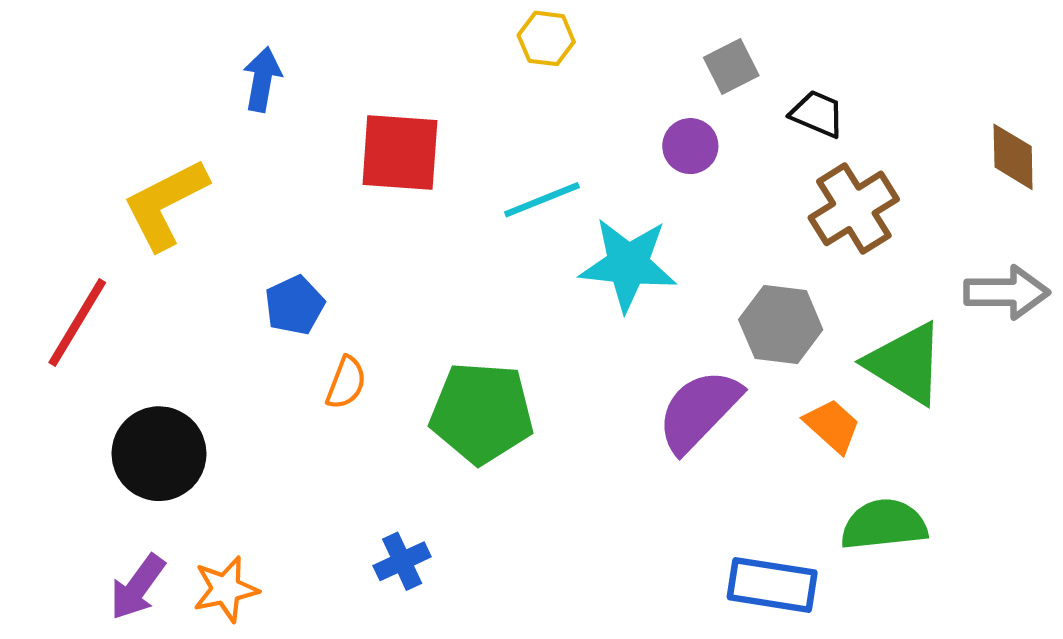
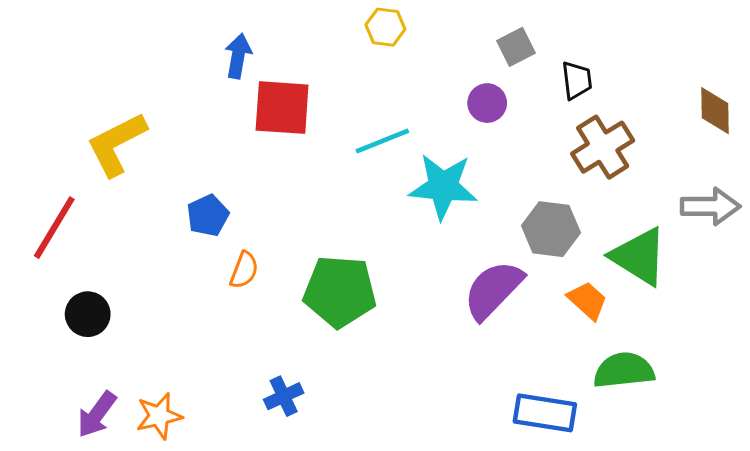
blue arrow: (262, 79) -> (238, 56), moved
black trapezoid: (817, 114) -> (577, 80), turned 60
black circle: (159, 454) -> (88, 314), moved, size x0.7

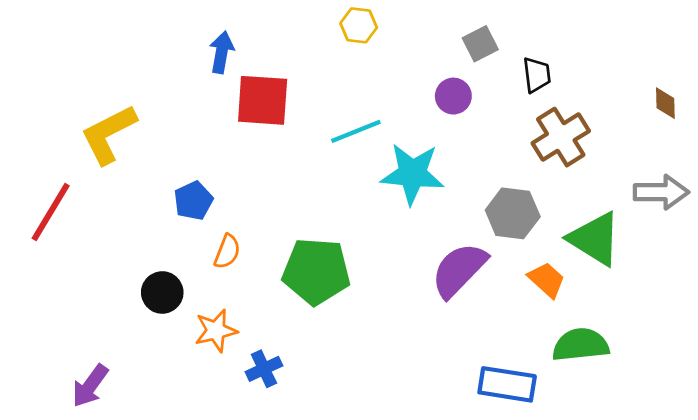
brown diamond: (715, 111) -> (665, 103), size x0.7
black circle: (88, 314) -> (162, 292), moved
orange star: (159, 416) -> (216, 331), moved

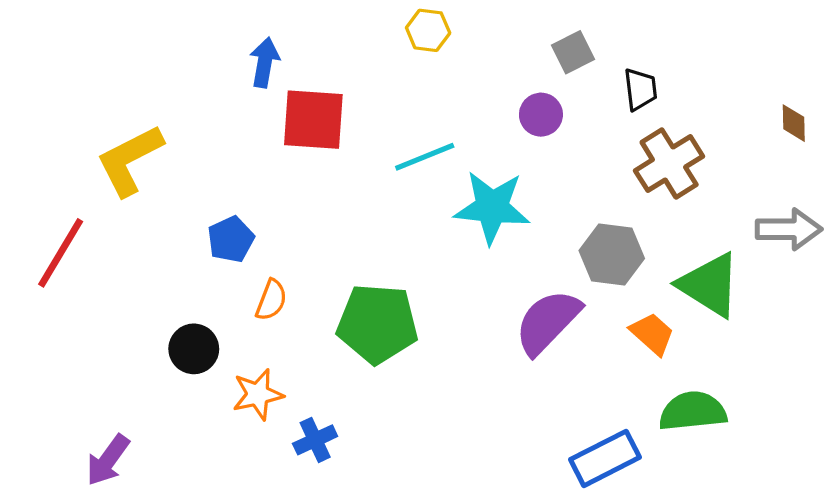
blue rectangle: (507, 384) -> (605, 458), turned -36

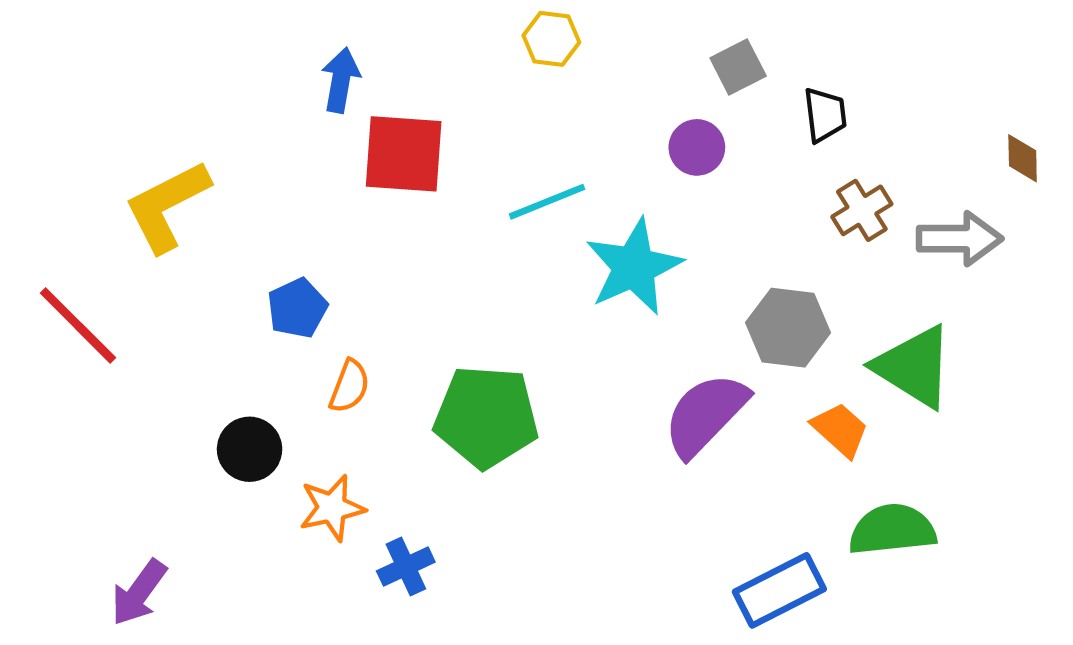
brown cross: (669, 163) -> (862, 210), size x0.7
cyan star: (492, 207) -> (634, 267), turned -30
gray arrow: (789, 229) -> (960, 239), moved
red line: (61, 253) -> (78, 325), turned -76

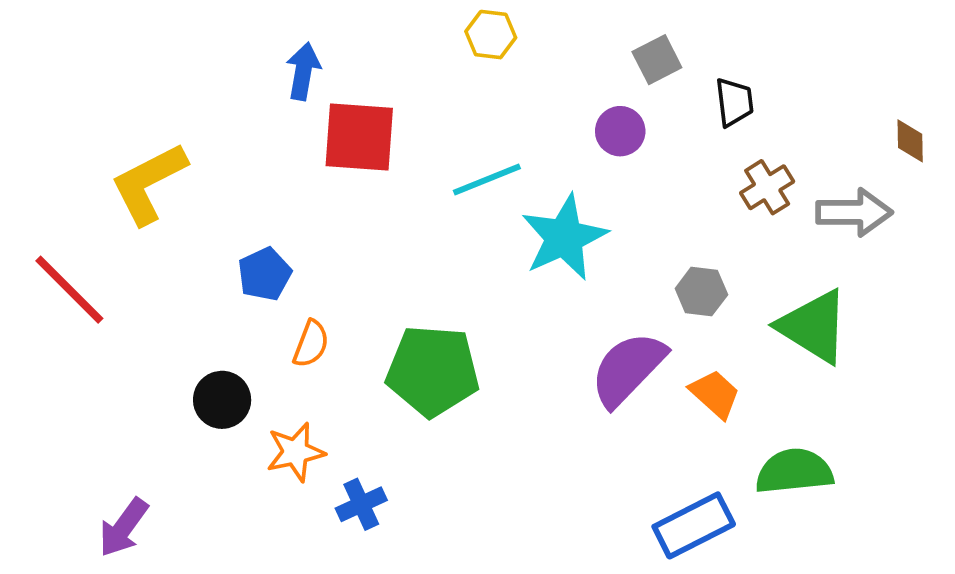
gray hexagon: (788, 328) -> (701, 292), size x0.7
orange trapezoid: (840, 430) -> (715, 394), moved

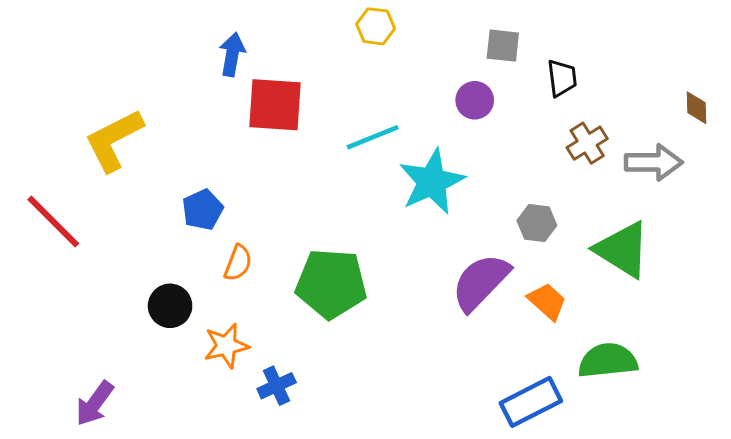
gray square: (657, 60) -> (503, 46), turned 33

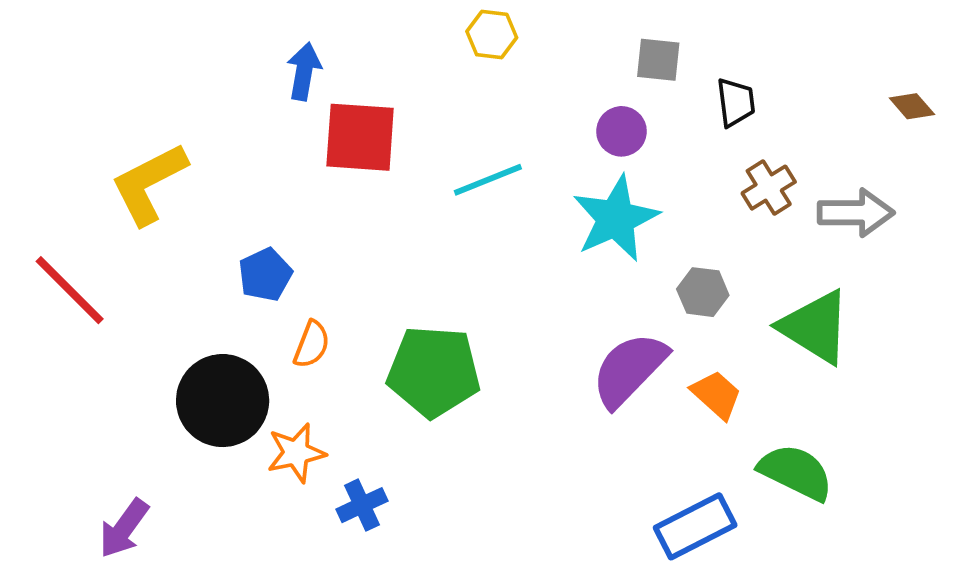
brown diamond: (697, 108) -> (912, 106), moved, turned -40
cyan star: (432, 182) -> (616, 219), moved
black circle: (170, 306) -> (223, 401), size x1.6
green semicircle: (608, 361) -> (796, 472), turned 32

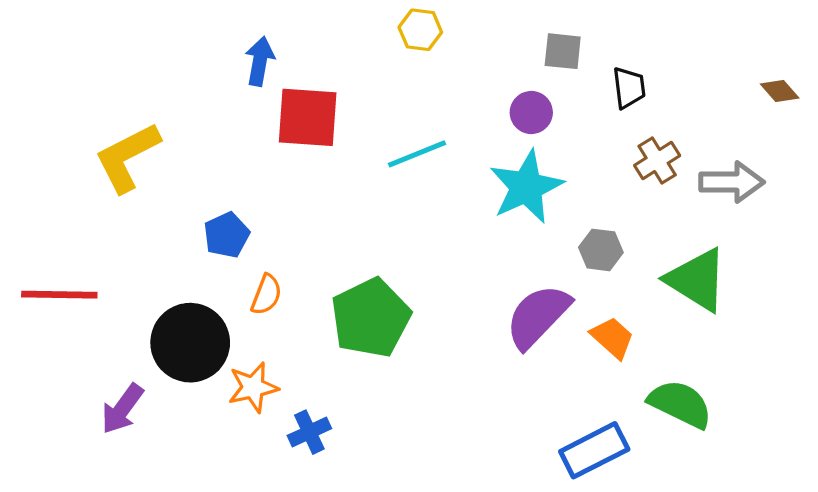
red line: (70, 290) -> (59, 295), moved, turned -44
green pentagon: (434, 371) -> (371, 318), turned -30
purple arrow: (124, 528) -> (122, 409), moved

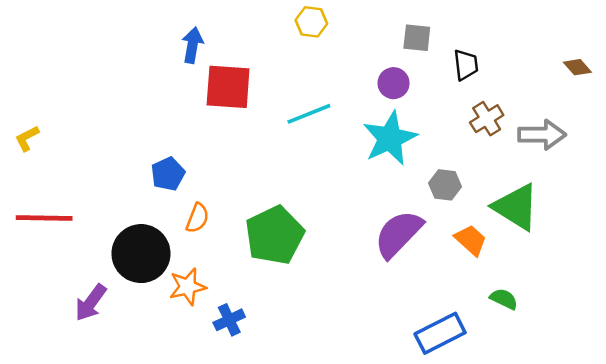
yellow L-shape: (127, 157) -> (27, 138), moved, size x0.5
orange trapezoid: (612, 338) -> (471, 240), moved
green semicircle: (680, 404) -> (504, 299), size x0.6

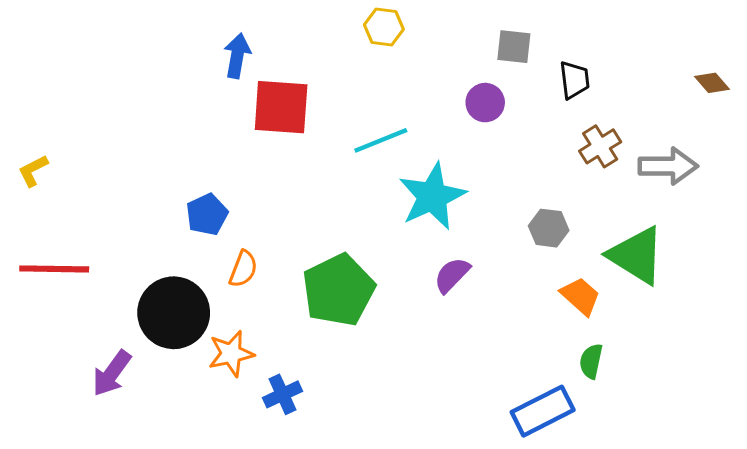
cyan star: (390, 138) -> (432, 196), moved
purple semicircle: (398, 234) -> (452, 275), moved, size x0.6
green semicircle: (504, 299) -> (591, 361), moved, turned -104

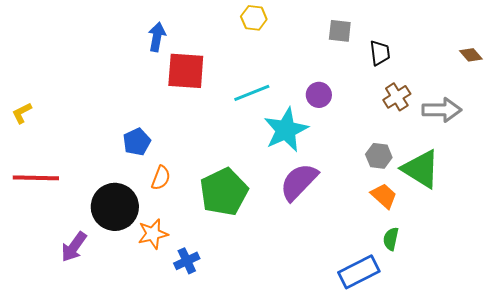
purple circle: (485, 103) -> (319, 95), moved
gray hexagon: (549, 228) -> (379, 156), moved
purple semicircle: (452, 275) -> (299, 182), size x1.6

